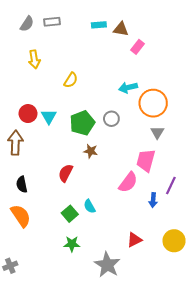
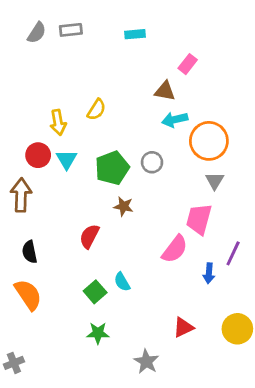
brown triangle: (121, 29) -> (165, 91), moved
yellow arrow: (34, 59) -> (58, 122), moved
gray star: (107, 265) -> (146, 362), size x0.7

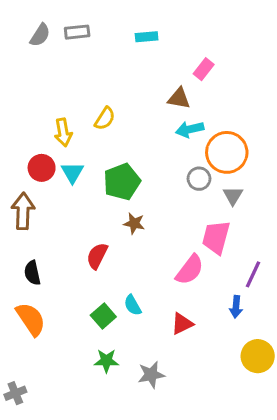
gray circle: (152, 162) -> (199, 179), moved
blue arrow: (209, 273) -> (236, 307), moved
red triangle: (183, 327) -> (182, 324), moved
gray star: (146, 362) -> (151, 375), moved, turned 30

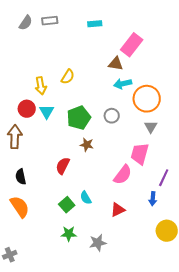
pink rectangle: (204, 69) -> (132, 45), size x1.6
gray circle: (199, 179) -> (112, 116), moved

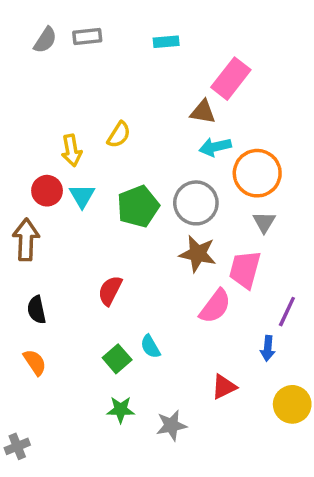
gray circle: (112, 116) -> (196, 203), size x1.6
brown star: (87, 145) -> (198, 254), moved, size x1.5
orange semicircle: (20, 207) -> (35, 362), size x0.7
red triangle: (118, 210) -> (224, 387), moved

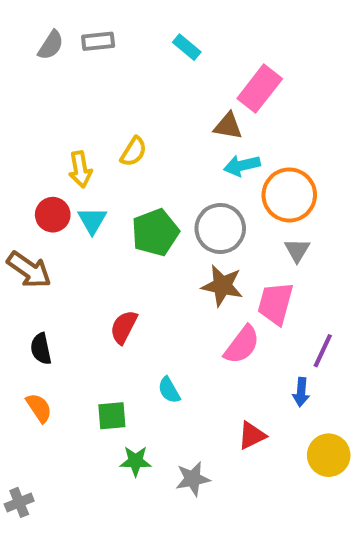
cyan rectangle: (166, 42) -> (187, 47), turned 45
brown arrow: (26, 240) -> (29, 270), turned 123
green square: (117, 359) -> (112, 416), moved, turned 36

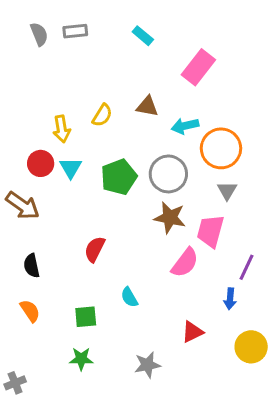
gray semicircle: (51, 45) -> (39, 34), turned -55
brown triangle: (228, 126) -> (147, 106), moved
green star: (136, 461) -> (81, 359), moved

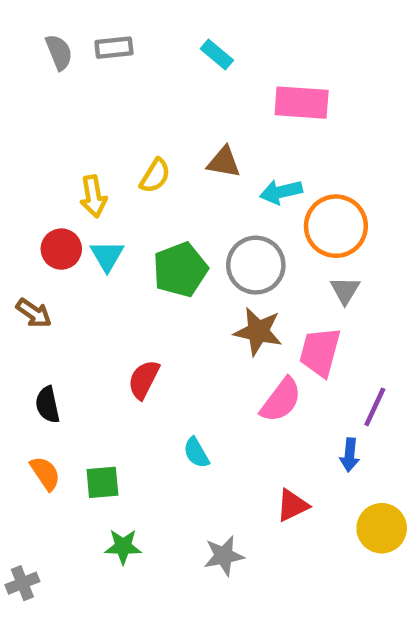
pink rectangle: (198, 67) -> (302, 103), turned 56
brown arrow: (23, 206) -> (34, 313), size x0.7
green square: (86, 317) -> (102, 482), moved

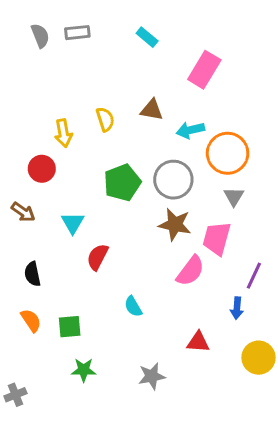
pink rectangle: (302, 103) -> (204, 70), turned -63
yellow semicircle: (155, 176) -> (105, 119), turned -50
cyan triangle: (107, 256) -> (73, 223), moved
red triangle: (292, 505) -> (198, 342), turned 30

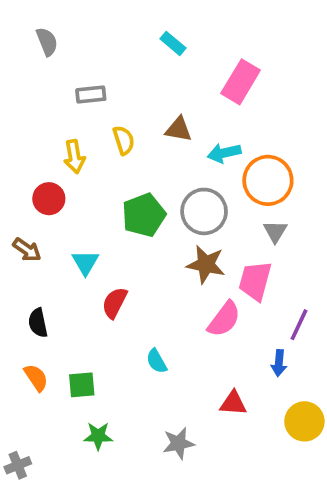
gray rectangle: (77, 33) -> (91, 95), moved

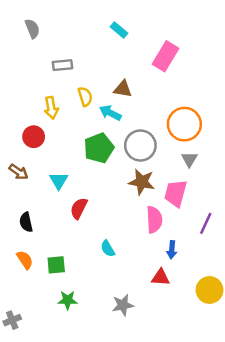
cyan arrow: (224, 153) -> (110, 113), moved, turned 40
pink semicircle: (224, 319) -> (154, 220), turned -40
blue arrow: (279, 363) -> (172, 250), moved

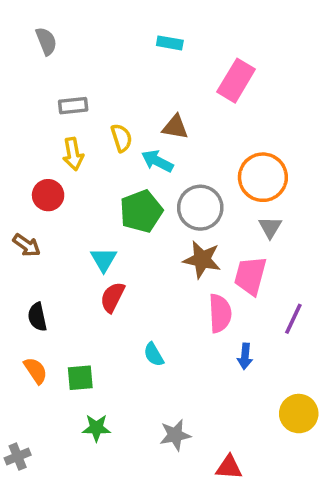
cyan rectangle: (119, 30) -> (170, 43), turned -30
gray rectangle: (62, 65) -> (73, 106), moved
cyan triangle: (59, 181) -> (104, 260), moved
red triangle: (160, 277) -> (229, 467), moved

